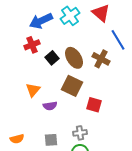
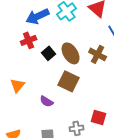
orange triangle: (33, 90) -> (18, 85), moved
red square: (94, 105) -> (99, 117), moved
purple semicircle: (50, 106) -> (47, 101), turned 40

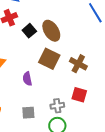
brown cross: (98, 54) -> (78, 64), moved
purple semicircle: (47, 101) -> (27, 79), turned 48

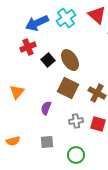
purple semicircle: (27, 79) -> (46, 108), turned 32
gray cross: (57, 106) -> (76, 121), moved

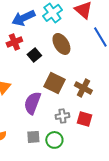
brown ellipse: (70, 60) -> (61, 44), moved
purple semicircle: (46, 108) -> (32, 103), size x1.6
green circle: (76, 155) -> (54, 140), moved

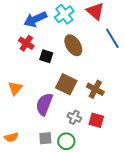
red cross: (14, 42) -> (26, 43), turned -35
black square: (34, 55) -> (46, 56), turned -32
gray cross: (62, 116) -> (74, 117), turned 32

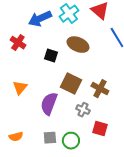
red cross: (26, 43) -> (18, 43), moved
brown ellipse: (73, 45) -> (78, 45), turned -35
gray cross: (74, 117) -> (83, 110), moved
red square: (96, 120) -> (100, 129), moved

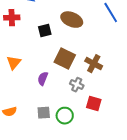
red cross: (18, 43) -> (12, 18), turned -35
black square: (51, 56) -> (45, 31), turned -32
purple semicircle: (49, 104) -> (43, 79), size x0.6

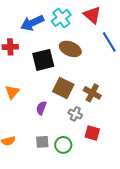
black square: (45, 31) -> (43, 60), size x1.6

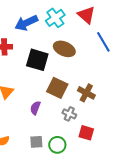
black square: (43, 60) -> (37, 60), turned 30

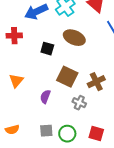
black square: (37, 60) -> (47, 49), size x0.6
brown cross: (86, 93) -> (96, 82), turned 36
red square: (86, 133) -> (96, 134), moved

